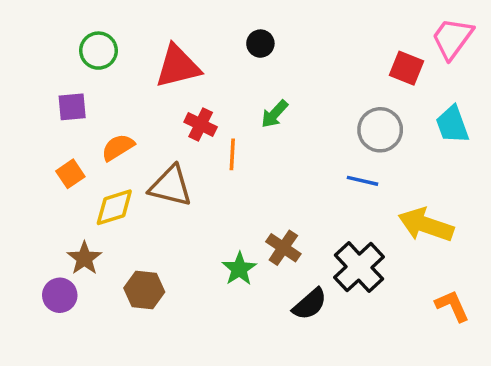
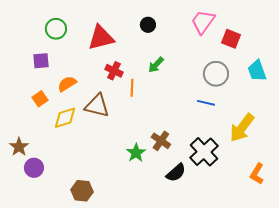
pink trapezoid: (452, 38) -> (203, 22), moved
yellow arrow: (426, 225) -> (242, 128), turned -72
brown star: (84, 258) -> (19, 147), moved
brown hexagon: (144, 290) -> (82, 191), moved
orange L-shape: (452, 306) -> (257, 174), turned -125

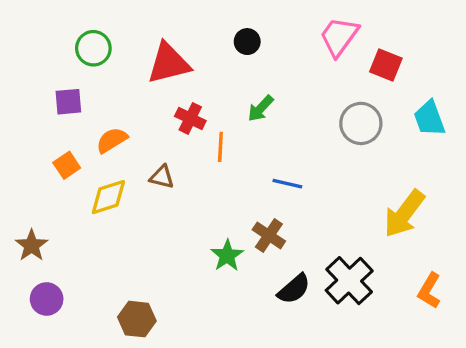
blue line: (206, 103) -> (287, 184), moved
brown triangle: (97, 106) -> (162, 177), size x0.6
black cross: (204, 152) -> (349, 281), moved
purple circle: (34, 168) -> (47, 299), moved

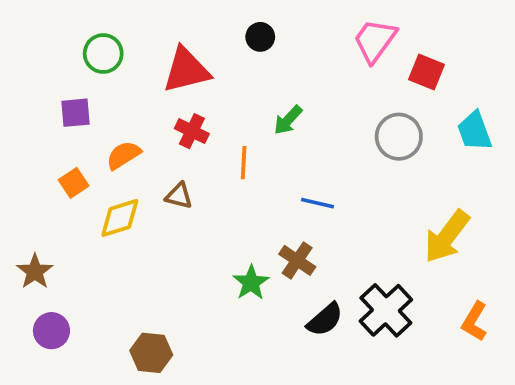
black circle: (247, 42) -> (260, 37), moved
red cross: (190, 118) -> (192, 131), moved

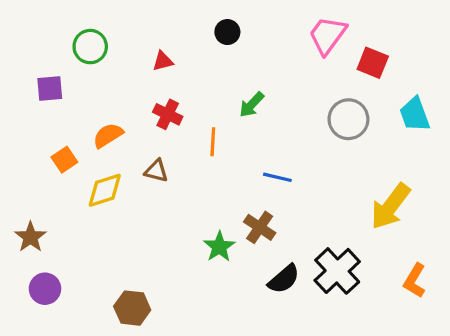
red triangle: (186, 70) -> (163, 61), size x0.5
purple square: (75, 113) -> (50, 89), moved

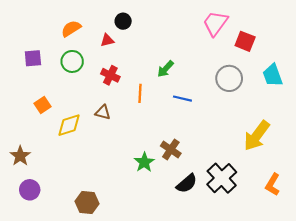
black circle: (227, 32) -> (123, 21), moved
green circle: (90, 47) -> (72, 61), moved
orange semicircle: (108, 135) -> (71, 29), moved
blue line: (277, 177) -> (182, 99), moved

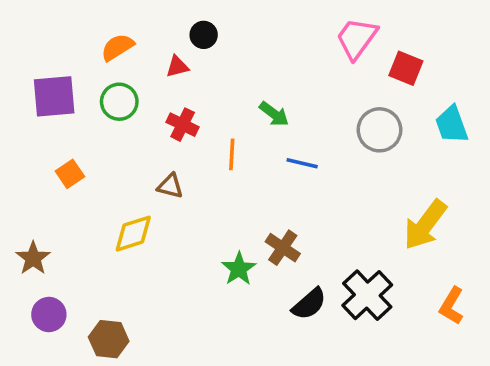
purple square: (33, 58) -> (54, 96), size x1.5
green arrow: (165, 69) -> (274, 114), turned -96
yellow diamond: (69, 125) -> (133, 234), moved
brown hexagon: (87, 203) -> (109, 339), moved

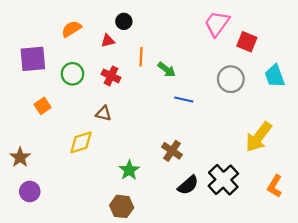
green circle: (119, 102) -> (72, 74), moved
orange line: (232, 154) -> (141, 57), moved
green star: (239, 269) -> (129, 170), moved
brown hexagon: (109, 339) -> (122, 206), moved

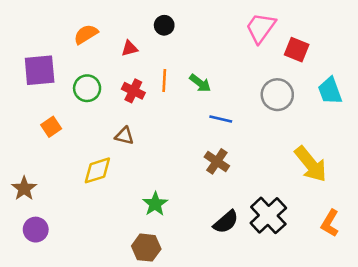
black circle: (124, 21) -> (164, 25), moved
orange line: (141, 57) -> (164, 81), moved
yellow arrow: (259, 137) -> (311, 164), turned -76
brown cross: (172, 151) -> (217, 161), moved

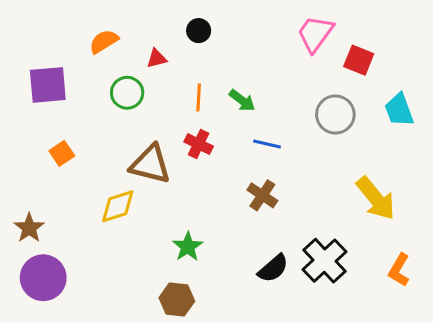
green circle: (87, 88) -> (127, 93), moved
red cross: (133, 91) -> (199, 144), moved
brown triangle: (124, 136) -> (150, 164), size x1.8
purple circle: (36, 230) -> (43, 278), size x1.5

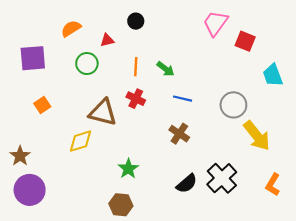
gray circle: (335, 115) -> (233, 105), moved

